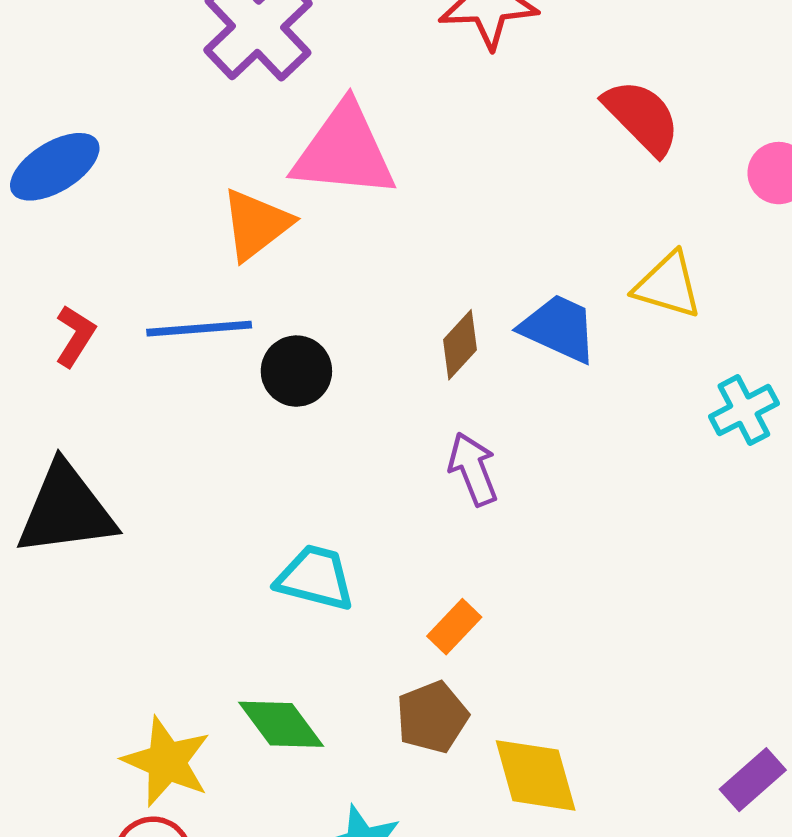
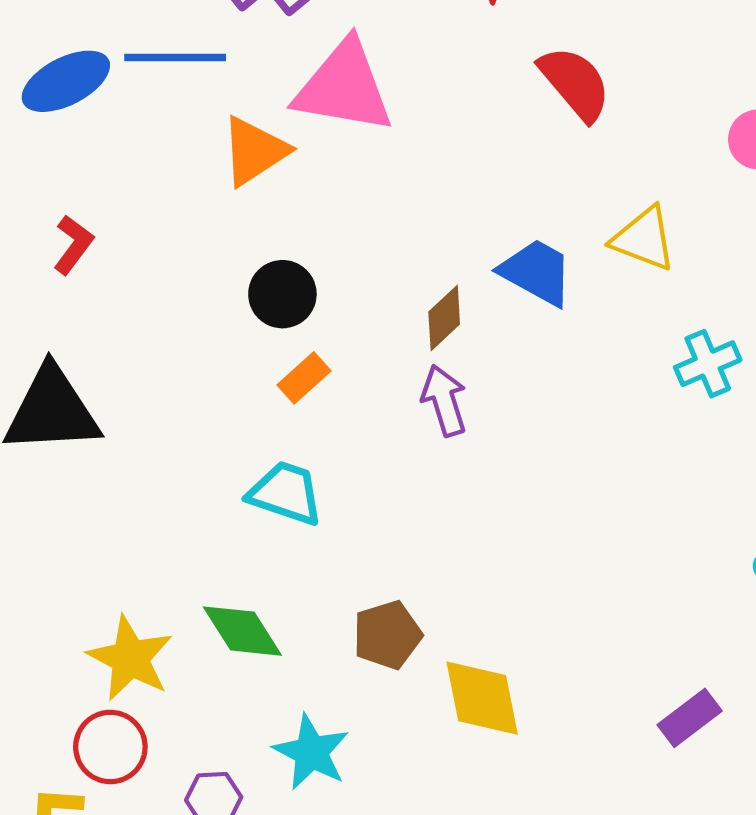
red semicircle: (642, 117) -> (575, 83), moved
blue line: (199, 329) -> (175, 57), moved
brown diamond: (460, 345) -> (444, 318), moved
orange rectangle: (454, 627) -> (304, 378), moved

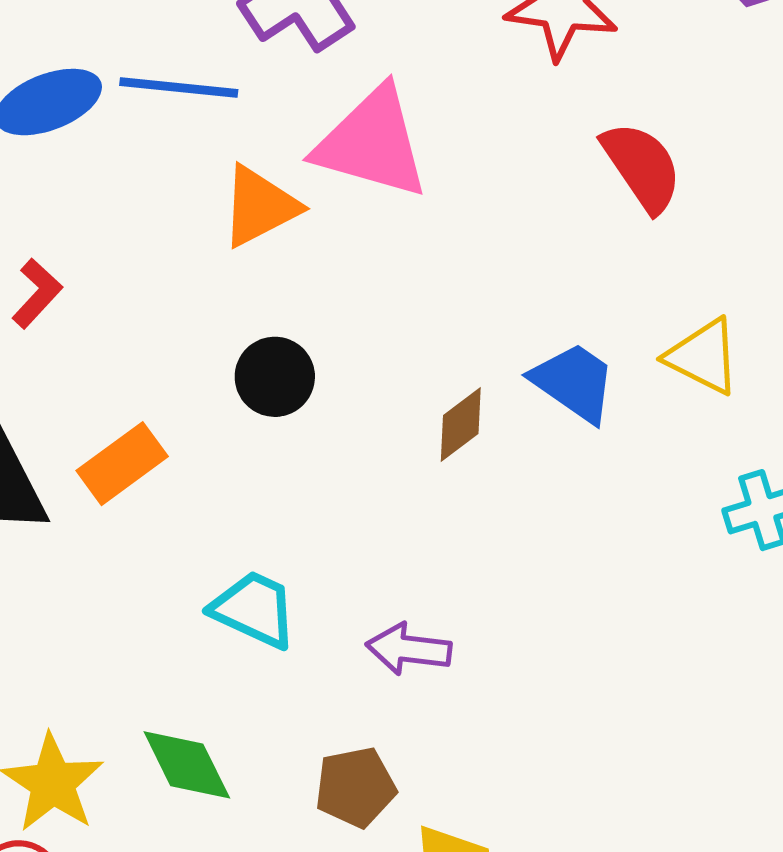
orange rectangle: (304, 378) -> (122, 464), moved, size x1.4
purple arrow: (444, 400) -> (409, 649), moved, turned -72

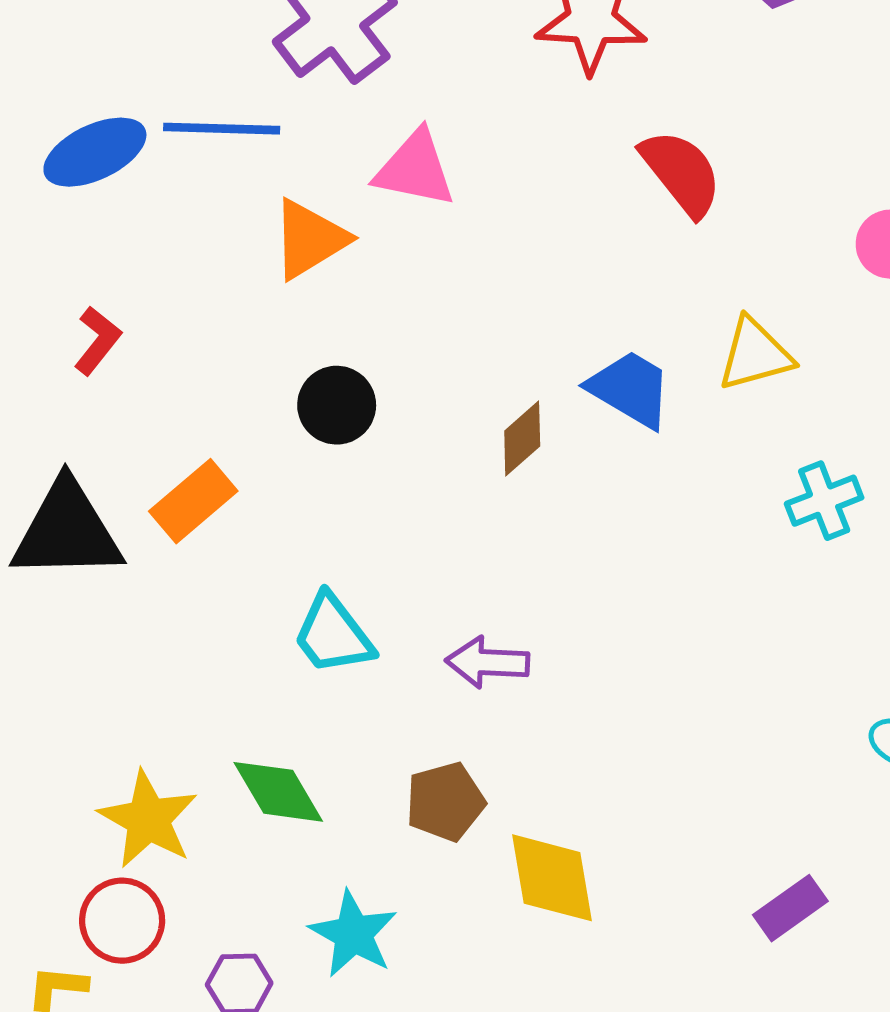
pink triangle: (372, 143) -> (415, 169), size x0.7
yellow triangle: (703, 357) -> (755, 354), turned -38
cyan trapezoid: (254, 609) -> (333, 635), turned -148

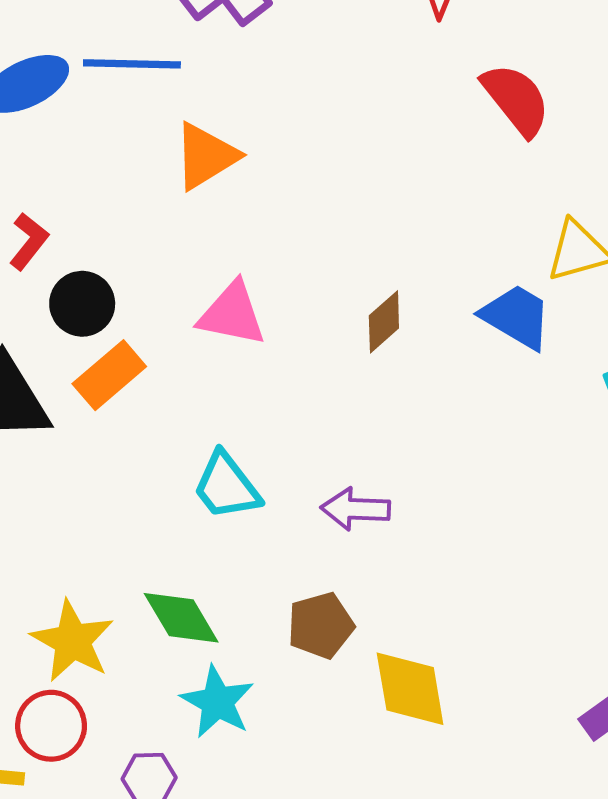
pink triangle: (415, 169) -> (232, 314), moved
blue trapezoid: (630, 389) -> (516, 317), moved
black circle: (337, 405) -> (82, 304), moved
cyan star: (353, 934) -> (217, 702), moved

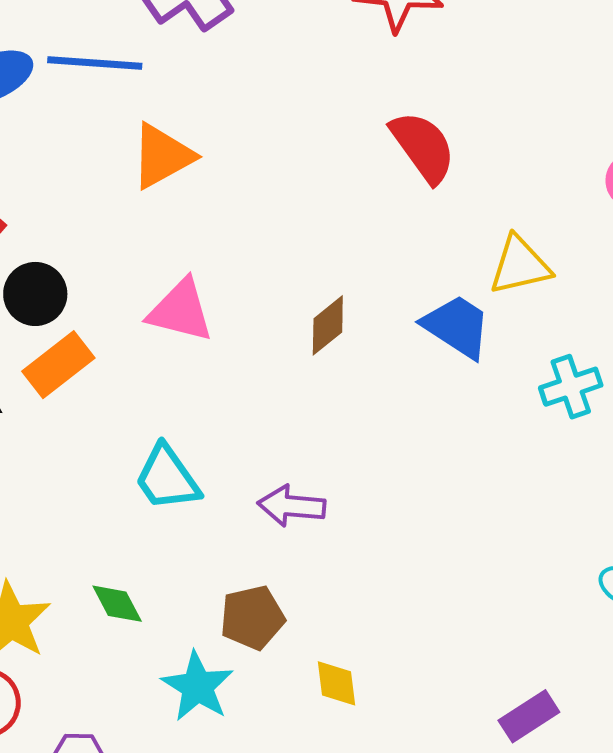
red semicircle: (516, 99) -> (423, 147), moved
green diamond: (181, 618) -> (117, 604), size x0.7
yellow diamond: (410, 689) -> (336, 683), size x0.6
cyan star: (217, 702) -> (197, 686), moved

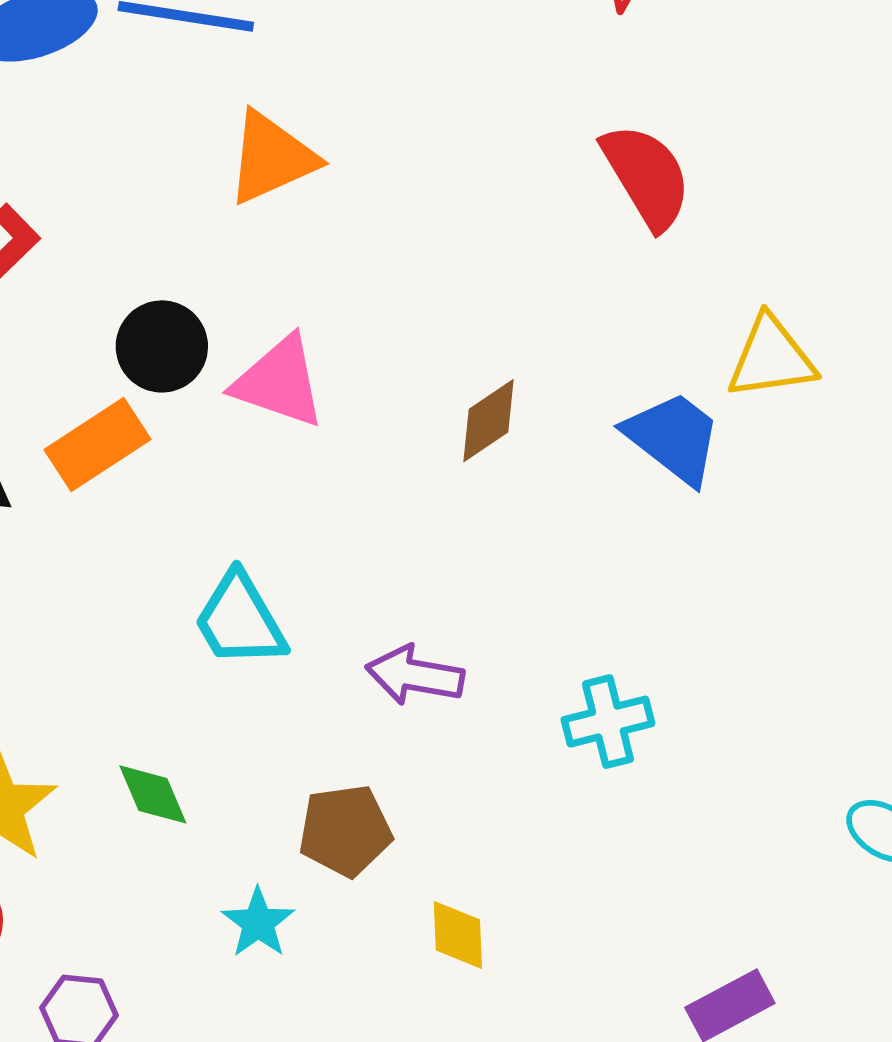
black circle: (35, 294) -> (162, 346), moved
cyan cross: (571, 387) -> (608, 722), moved
cyan star: (197, 686) -> (258, 923), size x0.7

